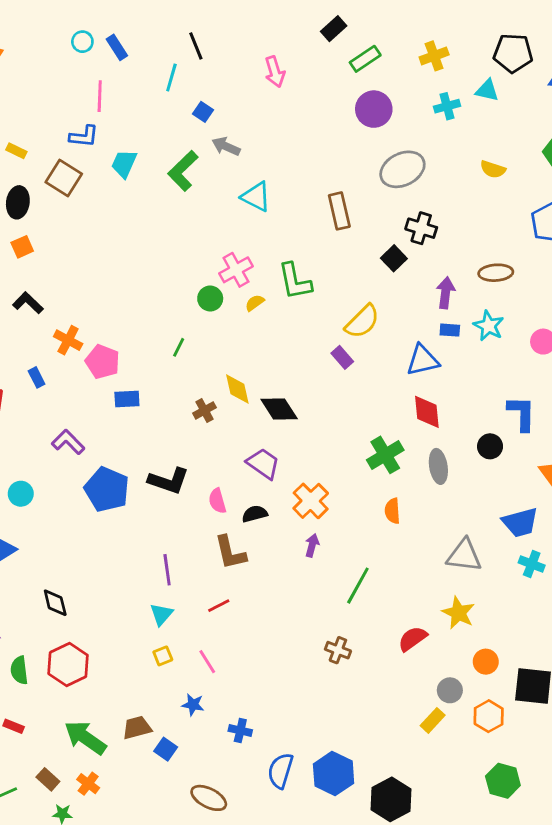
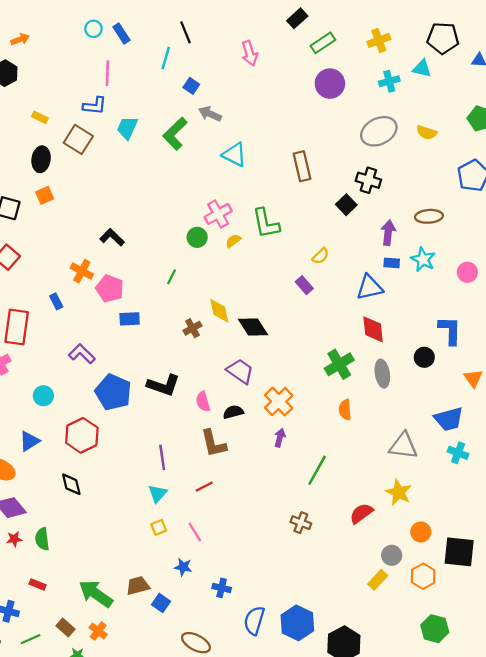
gray ellipse: (402, 169) -> (379, 131), moved
black L-shape: (28, 303) -> (112, 237), moved
yellow semicircle: (362, 321) -> (321, 256), size x0.6
red hexagon: (68, 664) -> (82, 435), moved

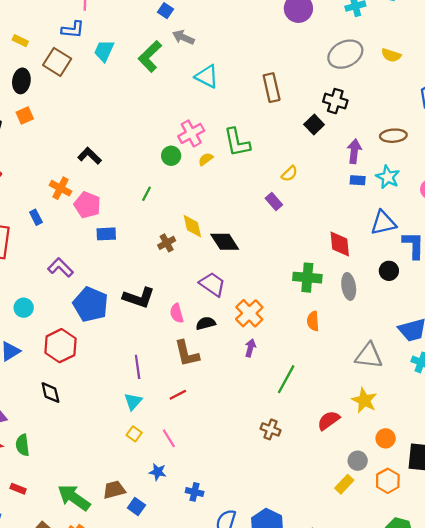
blue triangle: (370, 287) -> (383, 223), moved
green cross: (339, 364) -> (307, 278), turned 36
yellow square: (159, 527) -> (134, 434), turned -32

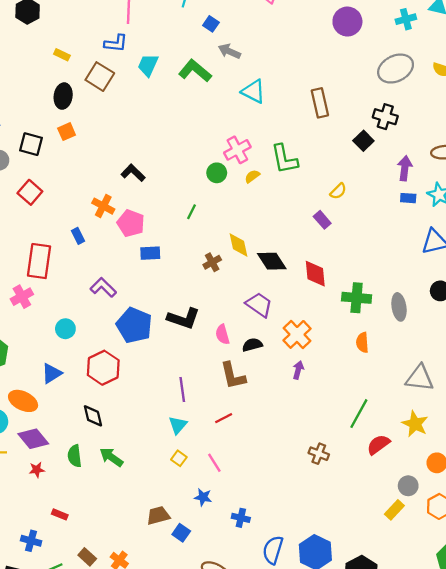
green L-shape: (150, 56) -> (195, 71), turned 84
red diamond: (340, 244) -> (315, 274), moved
green line: (286, 379) -> (359, 414), moved
green semicircle: (23, 445) -> (75, 456), moved
green arrow: (74, 498) -> (111, 457), moved, size x0.7

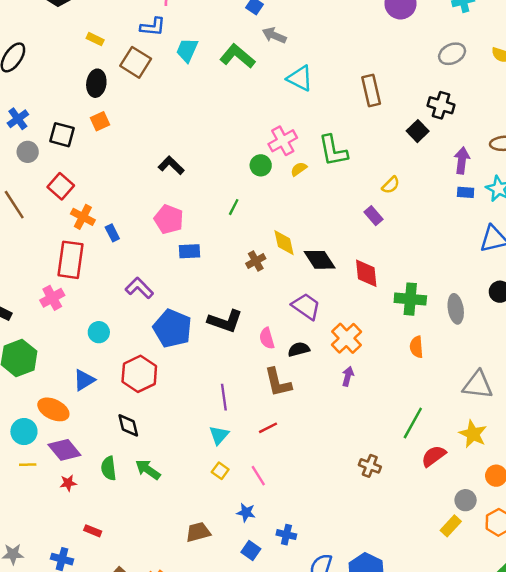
gray ellipse: (396, 69) -> (452, 54), size x0.7
orange cross: (103, 206) -> (83, 217), moved
blue square: (181, 533) -> (251, 550), moved

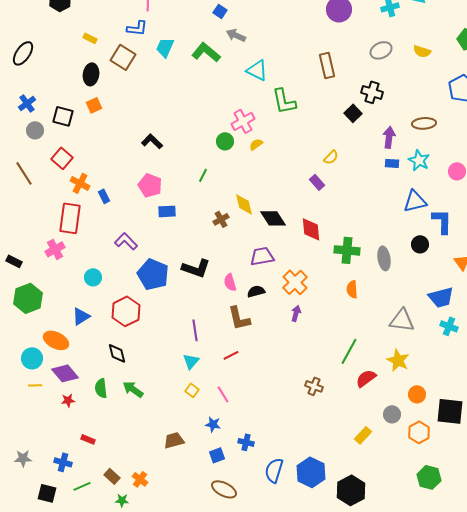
brown rectangle: (371, 91) -> (327, 65), moved
green L-shape: (333, 151) -> (284, 101), moved
purple trapezoid: (306, 306) -> (262, 256), turned -45
yellow rectangle: (451, 526) -> (363, 435), moved
blue square: (251, 550) -> (217, 455), turned 35

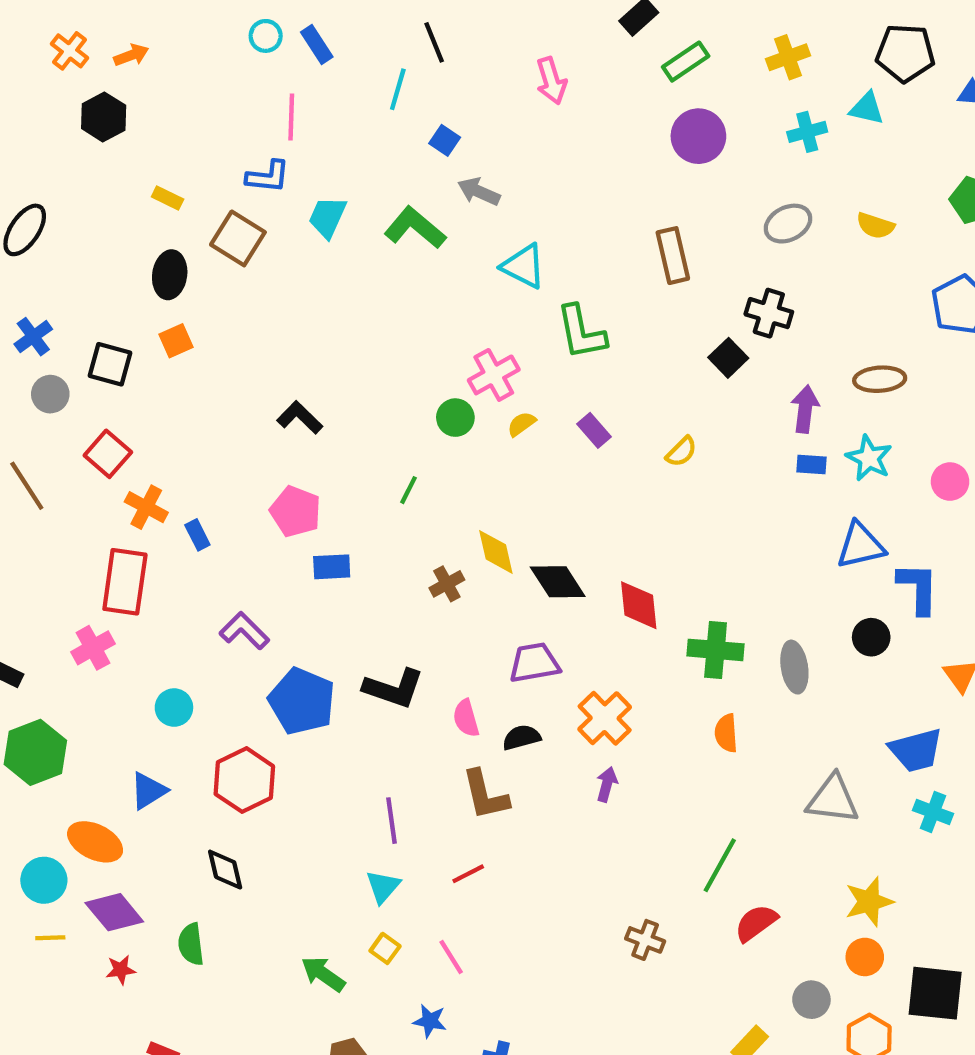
purple rectangle: (317, 182) -> (594, 430), moved
yellow star: (398, 360) -> (869, 902), moved, turned 30
green arrow: (133, 389) -> (323, 974), moved

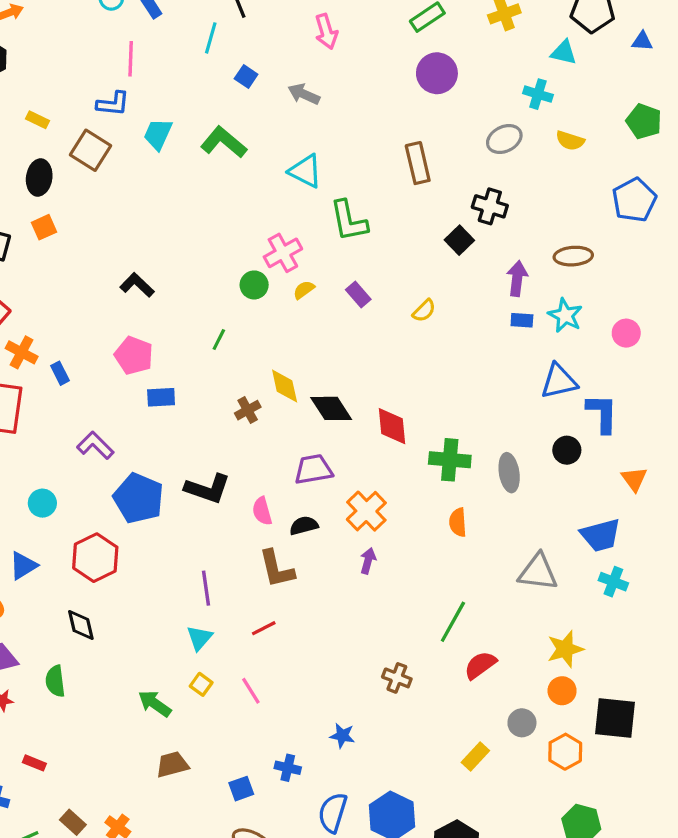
cyan cross: (807, 132) -> (538, 94), moved, turned 32
gray arrow: (479, 192) -> (304, 94), moved
blue star: (430, 1021) -> (342, 736), moved

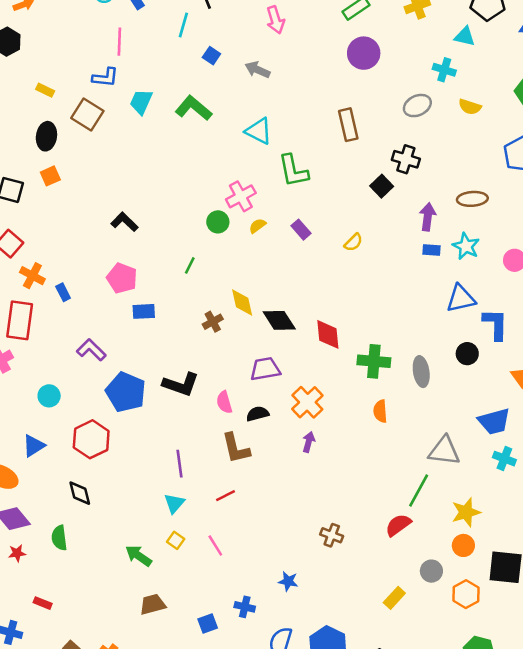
green line: (453, 622) -> (419, 490), moved

